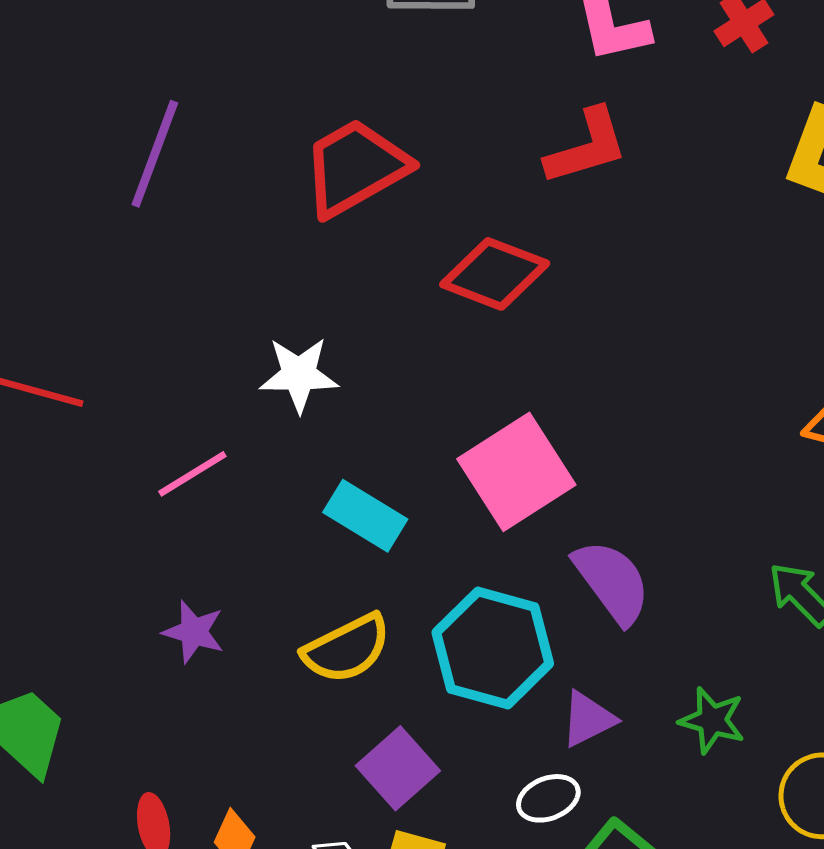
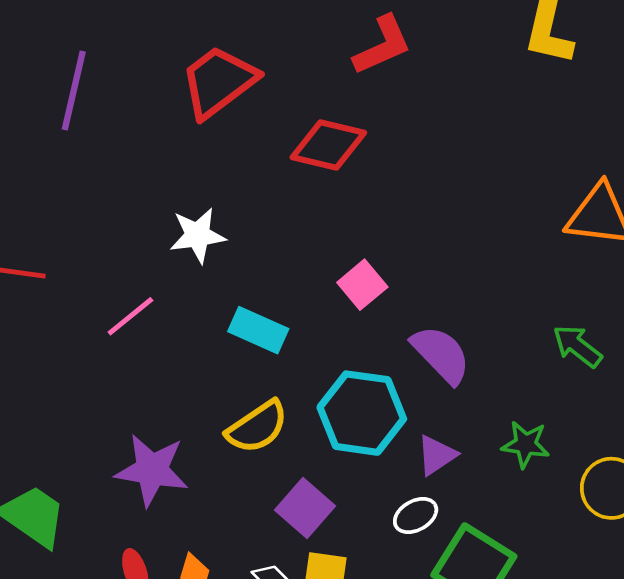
pink square: (516, 472) -> (362, 285), size x0.6
purple star: (194, 632) -> (152, 470), moved, size x1.6

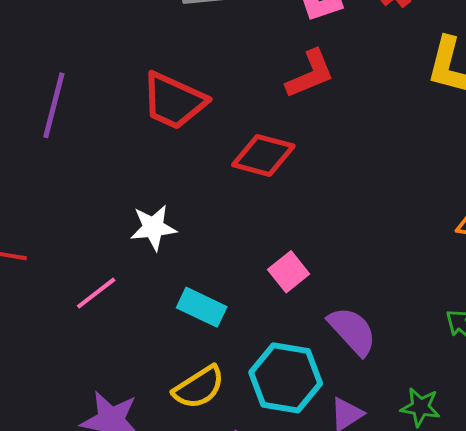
red trapezoid: (219, 82) -> (174, 101), turned -120

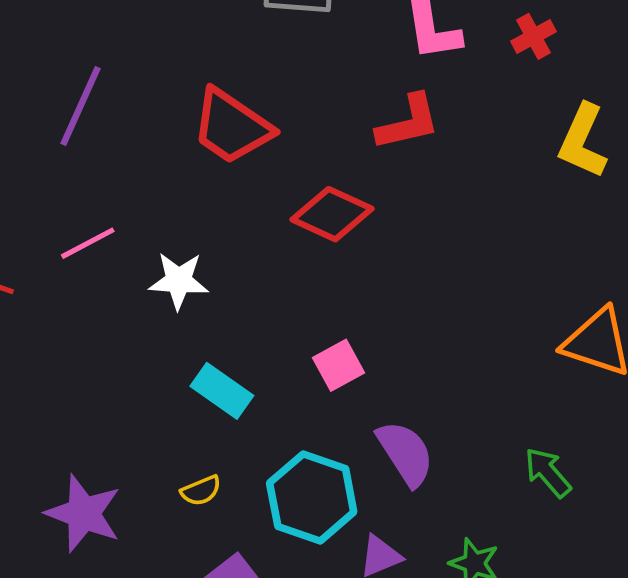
pink line: (96, 293) -> (88, 243), moved
yellow semicircle: (199, 387) -> (201, 491), size x0.6

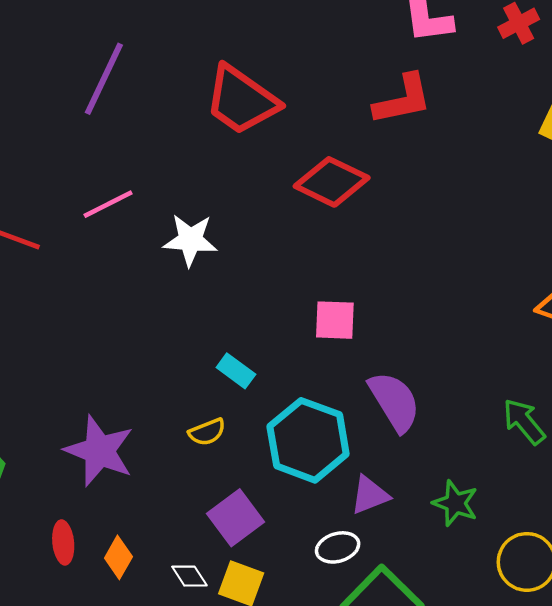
pink square: (338, 365) -> (335, 320), turned 30
cyan rectangle: (222, 391) -> (236, 371), moved, size x0.7

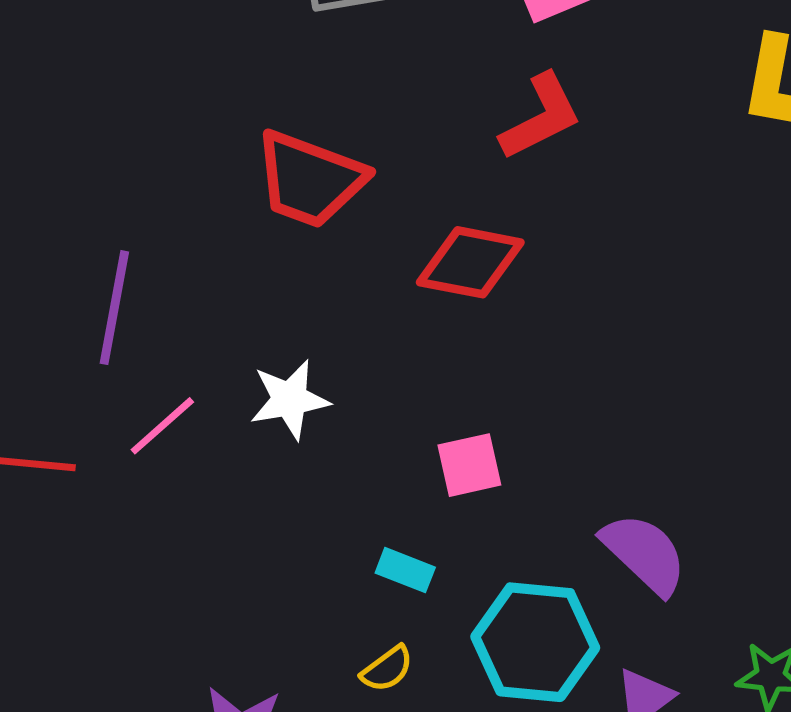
purple line: (104, 79) -> (114, 308), moved
pink line: (108, 204) -> (162, 426), moved
pink square: (335, 320) -> (469, 465), moved

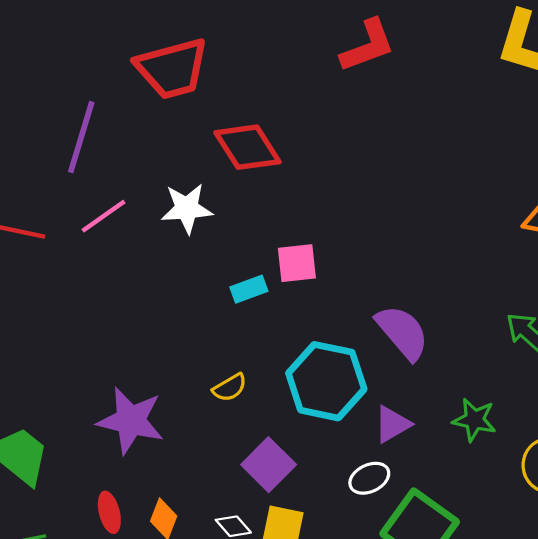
red trapezoid: (310, 179) -> (172, 68), moved, turned -42
red diamond: (470, 262) -> (248, 147), moved, turned 40
cyan rectangle: (405, 570) -> (249, 289), moved, turned -48

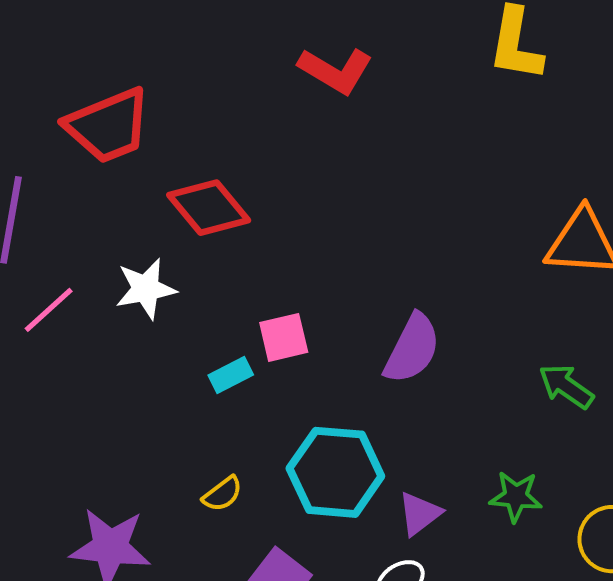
red L-shape: (368, 46) -> (336, 71), turned 58
purple semicircle: (402, 332) -> (412, 349), moved, turned 74

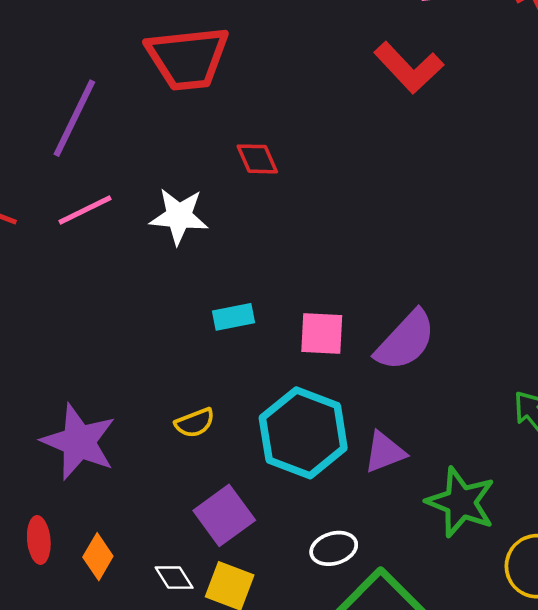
red diamond: (209, 208) -> (257, 159), size x0.6
pink square: (284, 337) -> (322, 334), moved
green star: (516, 497) -> (461, 502), size x1.4
purple triangle: (420, 514) -> (385, 452), moved

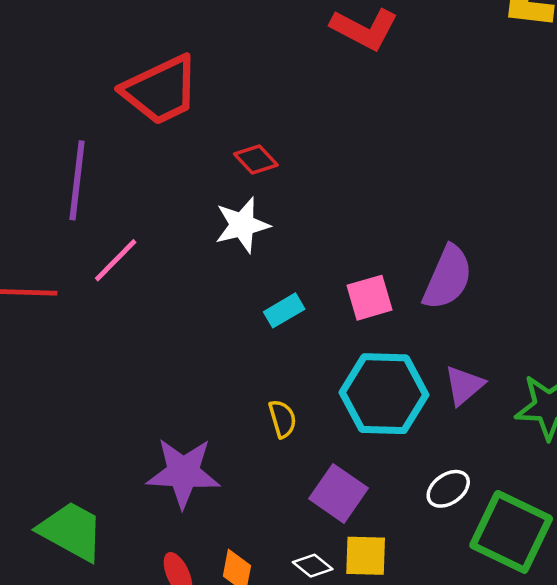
white star: (179, 216) -> (242, 225), moved
yellow semicircle: (195, 423) -> (282, 419), turned -66

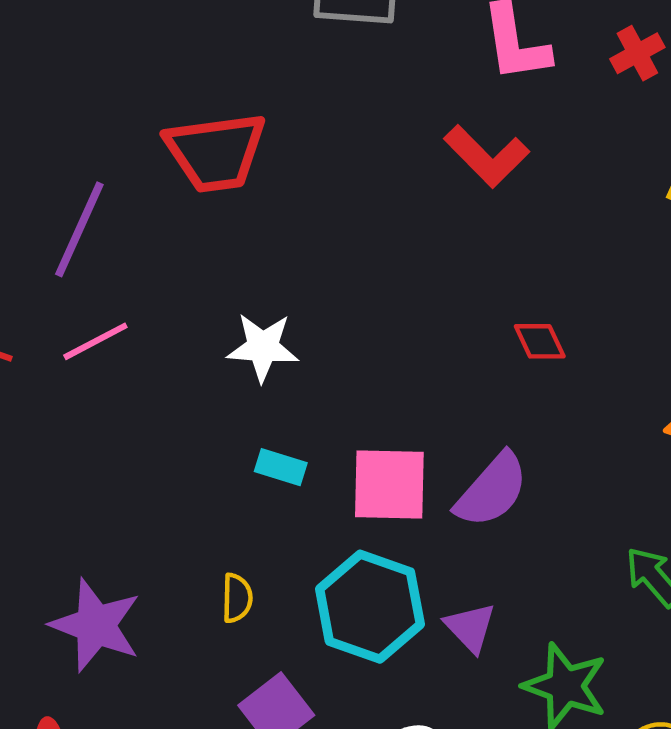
red diamond: (256, 160) -> (540, 341), moved
pink square: (370, 298) -> (389, 484), size x1.4
cyan rectangle: (284, 310) -> (281, 467), turned 30
purple triangle: (464, 385) -> (470, 627), turned -51

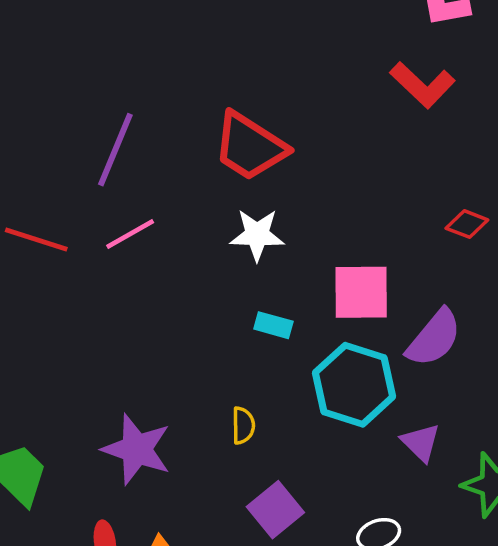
red trapezoid: (216, 152) -> (250, 146), moved, turned 42
red diamond: (540, 341) -> (467, 224), turned -42
pink square: (389, 484) -> (361, 292), moved
cyan hexagon: (370, 607) -> (354, 385), moved

